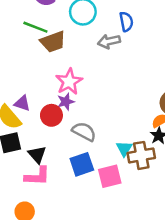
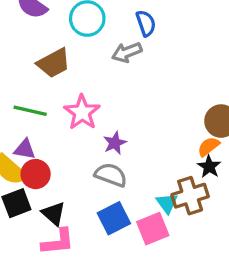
green line: (35, 27) -> (30, 111), moved
purple star: (66, 102) -> (115, 143), moved
red circle: (51, 115) -> (36, 174), moved
cyan triangle: (124, 149) -> (167, 203), moved

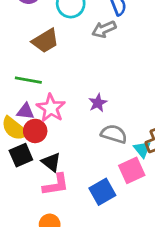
pink star: (82, 112) -> (51, 108), moved
gray semicircle: (111, 175) -> (114, 134), moved
blue square: (114, 218) -> (102, 192), moved

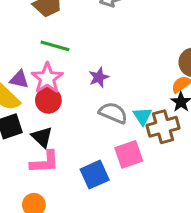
green line: (28, 80) -> (55, 46), moved
red circle: (35, 131) -> (48, 100), moved
cyan triangle: (142, 149) -> (142, 116), moved

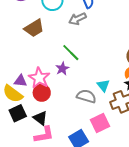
green line: (55, 46) -> (71, 53), moved, turned 36
purple star: (99, 77) -> (62, 69), moved
cyan triangle: (142, 116) -> (103, 85), moved

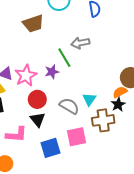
gray arrow: (77, 19) -> (80, 43), moved
red circle: (42, 93) -> (37, 99), moved
black triangle: (40, 118) -> (38, 120), moved

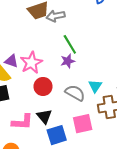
gray arrow: (80, 43) -> (56, 16), moved
purple star: (52, 72) -> (68, 61), moved
black triangle: (38, 120) -> (44, 116), moved

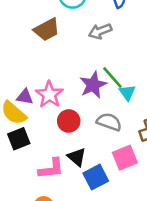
gray arrow: (56, 16) -> (100, 31), moved
green line: (70, 44) -> (112, 78), moved
purple star: (68, 61) -> (93, 85), size x1.5
cyan triangle: (95, 86) -> (127, 93), moved

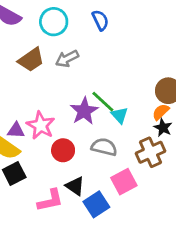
gray arrow: (100, 31) -> (67, 59), moved

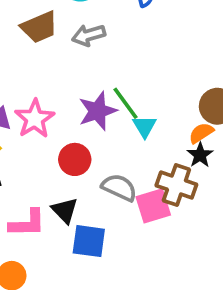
gray semicircle: (104, 147) -> (119, 188), moved
red circle: (63, 150) -> (75, 159), moved
brown cross: (150, 152) -> (176, 185), turned 32
pink square: (124, 182) -> (153, 206), moved
blue square: (96, 204) -> (89, 241), turned 30

